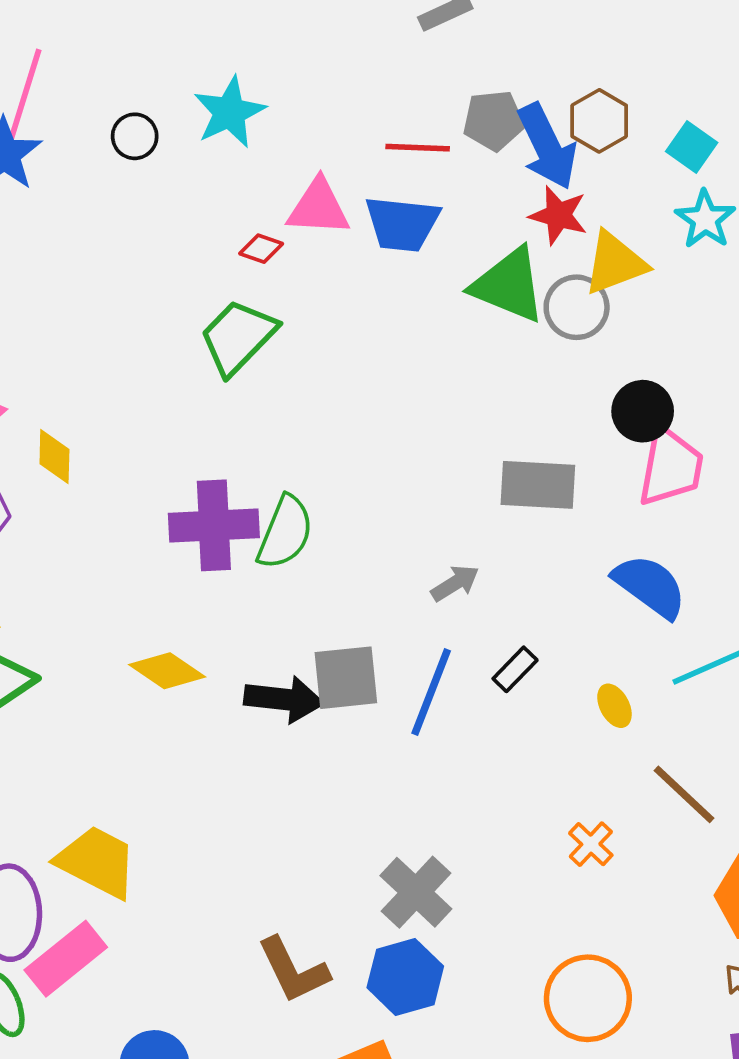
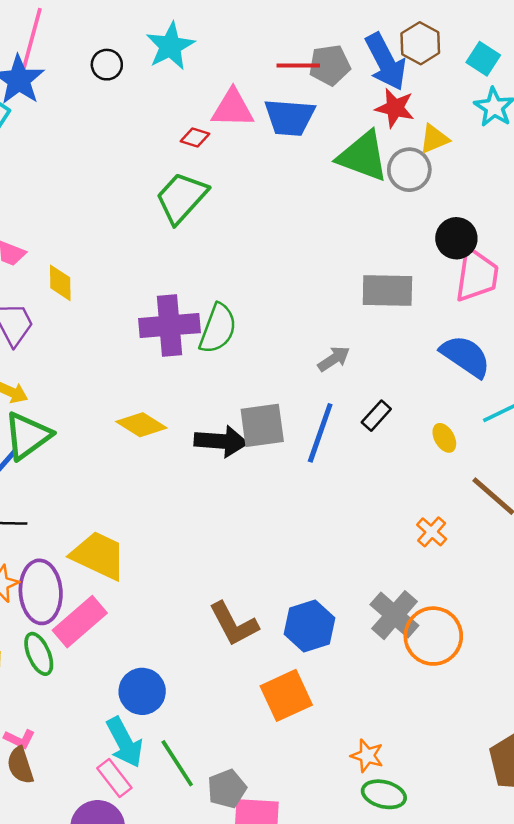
gray pentagon: (494, 120) -> (330, 65), moved
yellow triangle: (615, 263) -> (434, 139), size x0.7
gray cross: (416, 892) -> (394, 615), moved

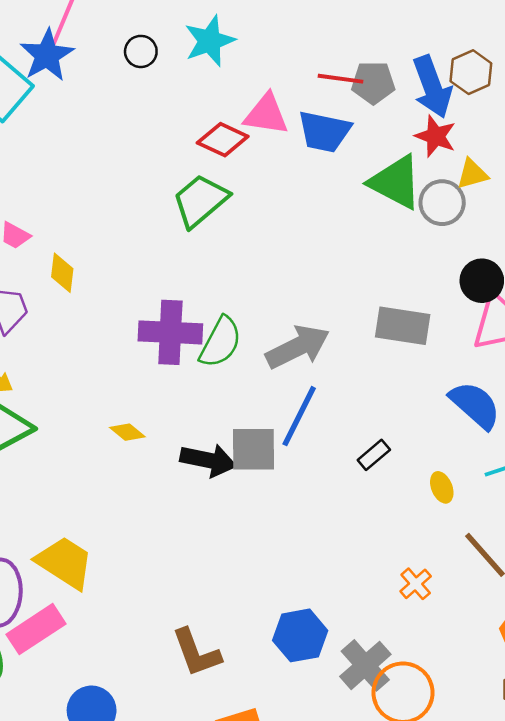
red diamond: (195, 137) -> (223, 140), size x1.6
gray arrow: (334, 359) -> (298, 347), moved, size x1.8
yellow diamond: (141, 425) -> (127, 432), size x0.7
blue line: (320, 433) -> (299, 416), moved
blue hexagon: (309, 626) -> (300, 635), moved

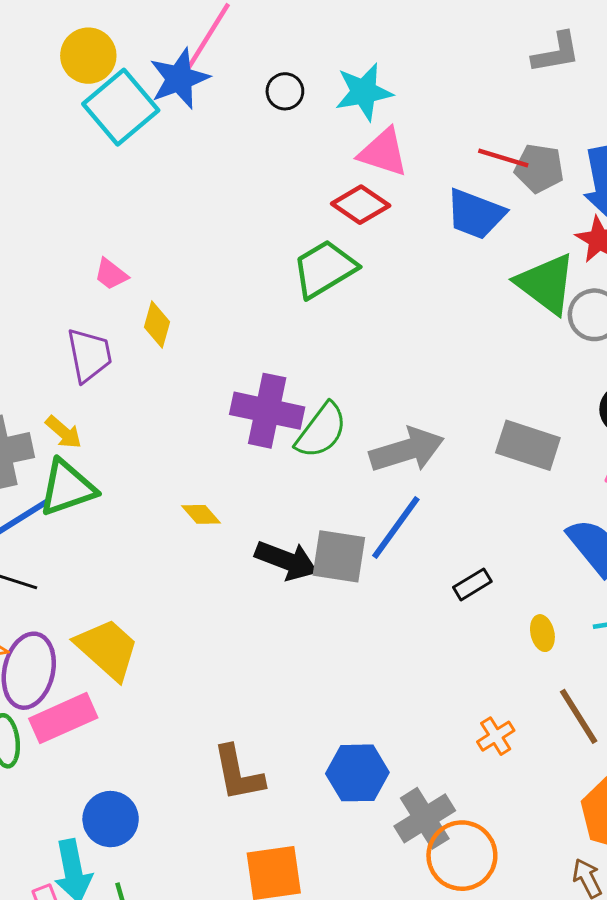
pink triangle: (266, 114) -> (383, 152), moved

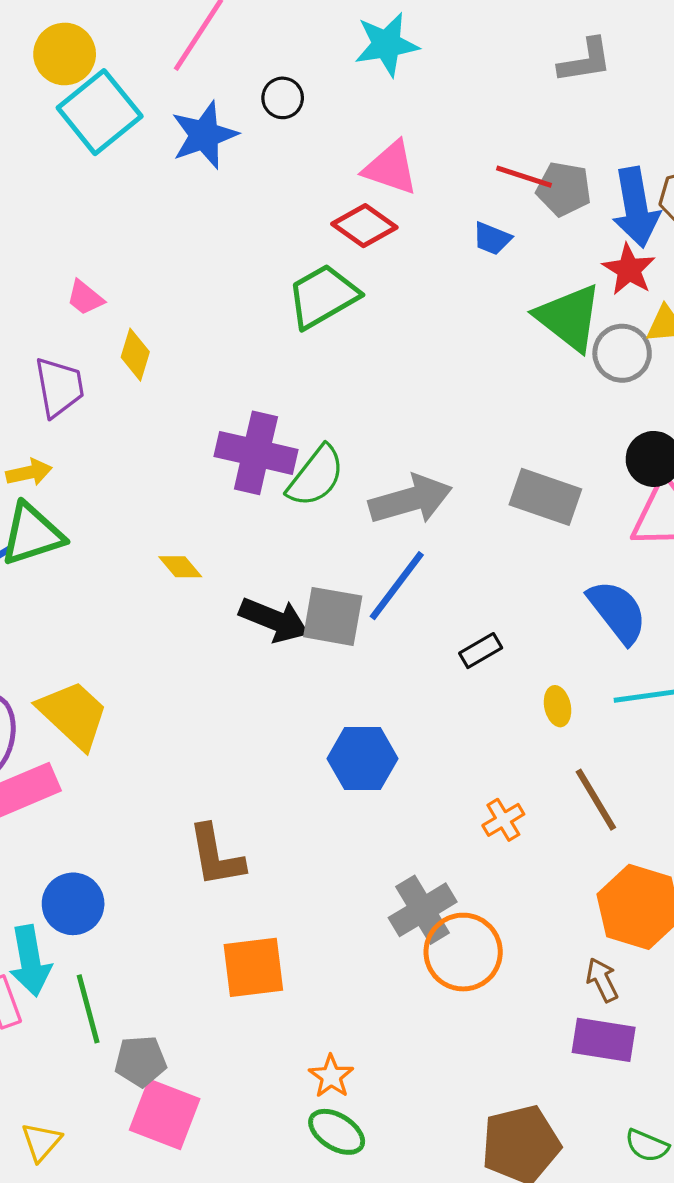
blue star: (179, 79) -> (204, 135), moved
cyan star: (364, 92) -> (386, 44), moved
blue trapezoid: (476, 214) -> (492, 239), size x0.6
yellow arrow: (64, 432) -> (29, 472), turned -54
blue hexagon: (357, 773) -> (363, 759), moved

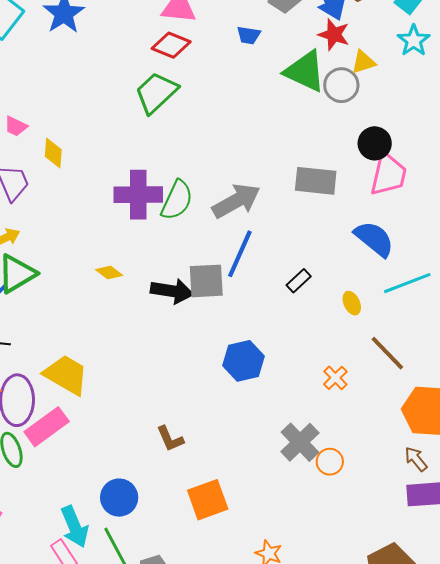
brown L-shape: (216, 856) -> (170, 439), size x0.7
blue circle: (73, 904) -> (119, 498), moved
orange circle: (463, 952) -> (330, 462), size x0.6

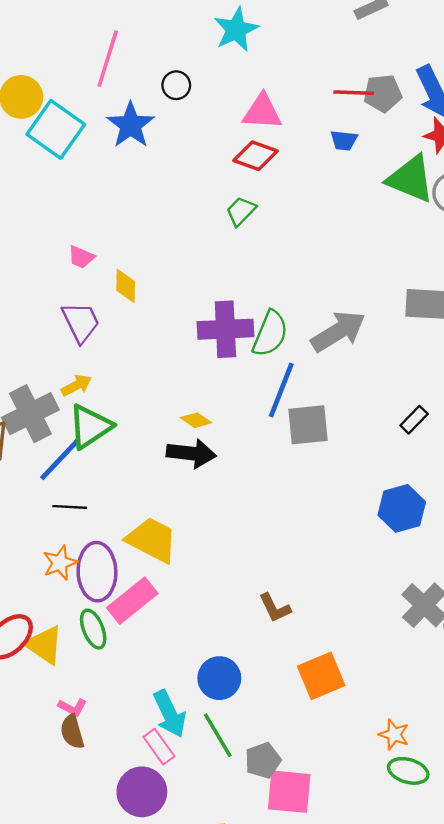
green trapezoid: (156, 93) -> (241, 211), size x0.6
blue line: (240, 254) -> (281, 390), moved
black arrow: (172, 291) -> (191, 453), moved
blue hexagon: (243, 361) -> (402, 508), moved

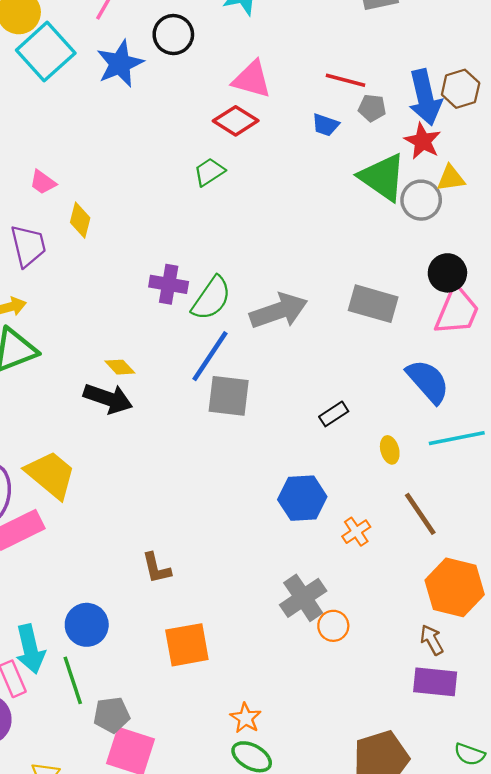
black circle: (176, 85) -> (173, 35), size x1.4
gray pentagon: (383, 93) -> (372, 108), moved, size x0.7
purple cross: (225, 329) -> (169, 284), size x0.7

